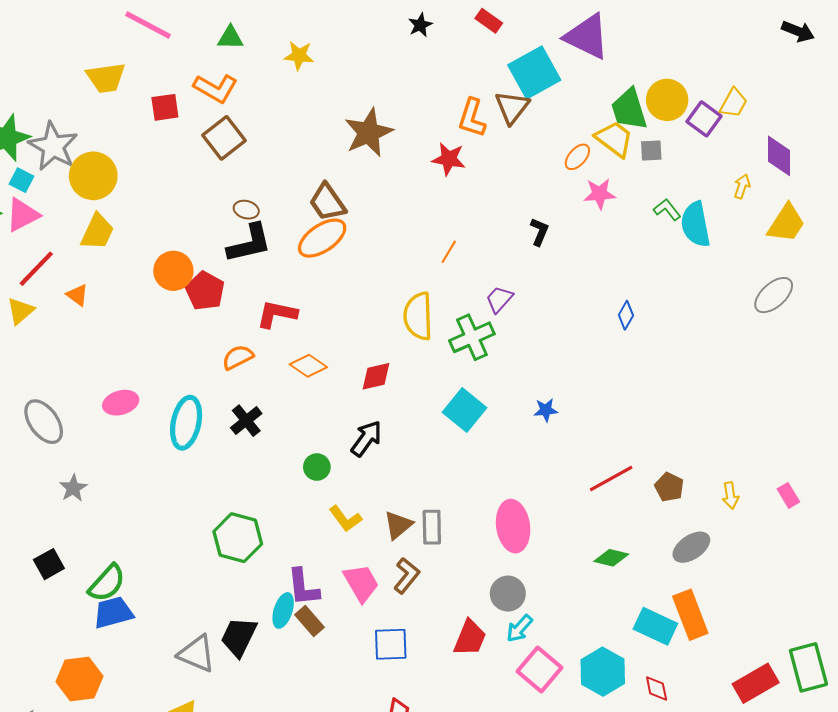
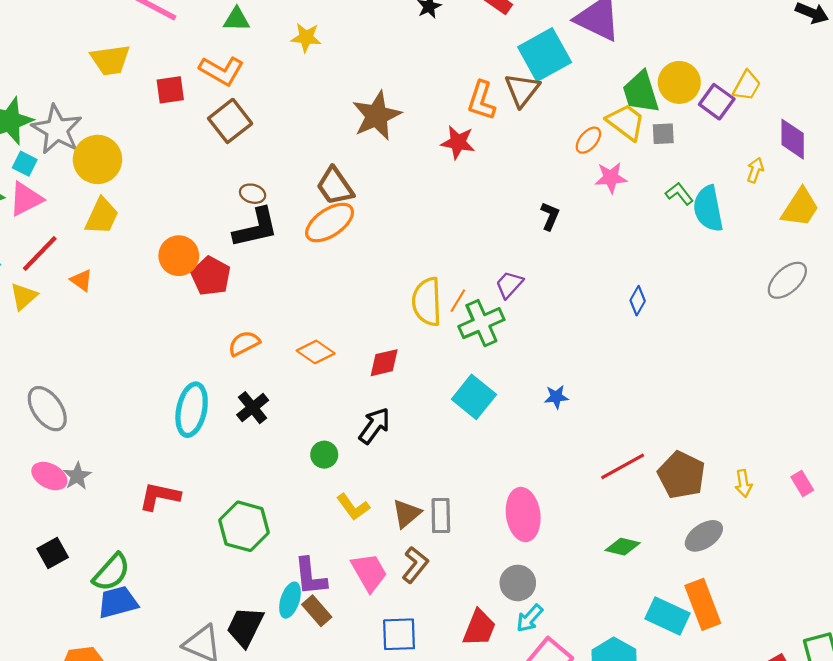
orange line: (449, 252) -> (458, 301), moved
red L-shape: (277, 314) -> (160, 496), moved
pink ellipse: (121, 403) -> (49, 476), moved, turned 44
brown pentagon: (669, 487) -> (681, 475), size x1.6

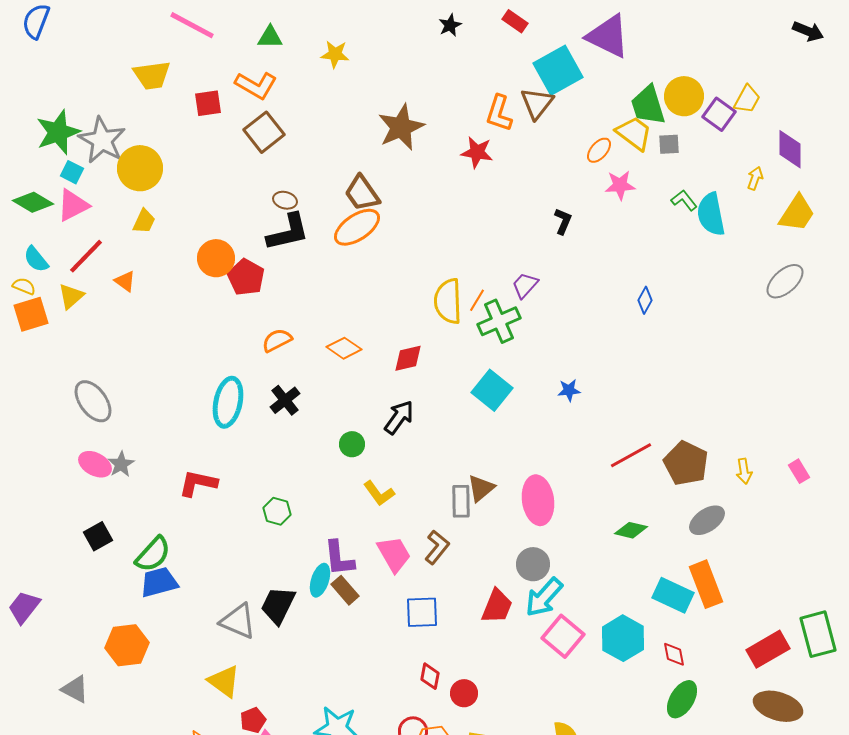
yellow trapezoid: (102, 216) -> (144, 221), size x0.7
brown triangle: (407, 513) -> (481, 488), moved
green hexagon: (244, 526) -> (277, 511), size x0.6
cyan arrow: (530, 618) -> (544, 597), size x1.5

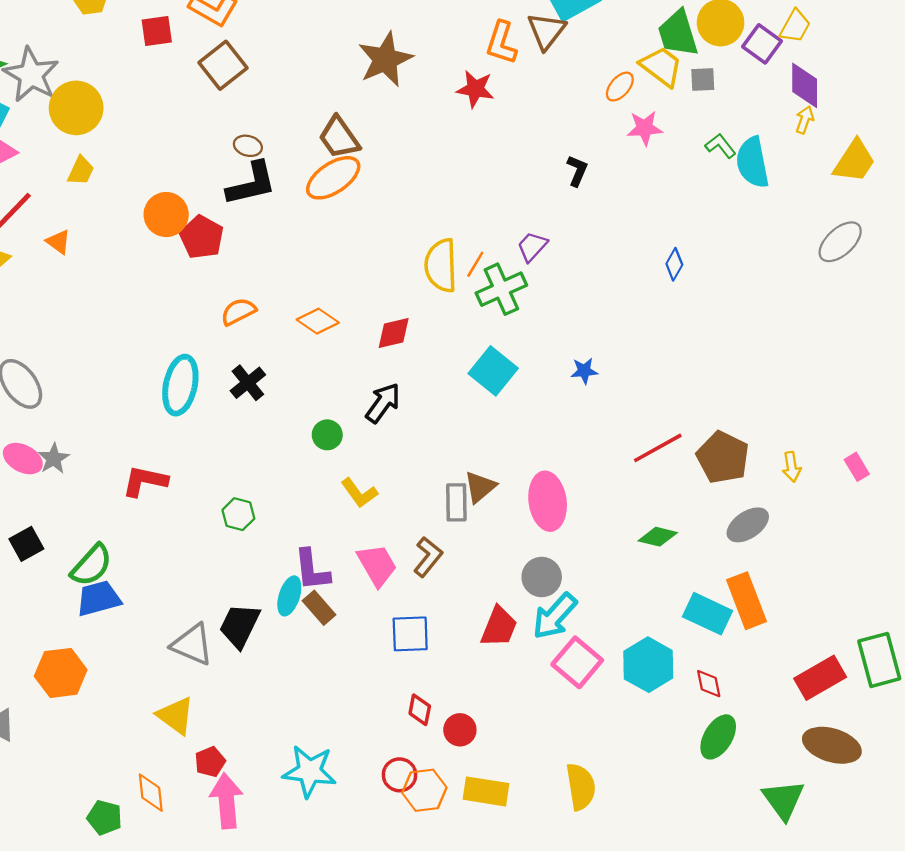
purple diamond: (790, 149) -> (805, 85), moved

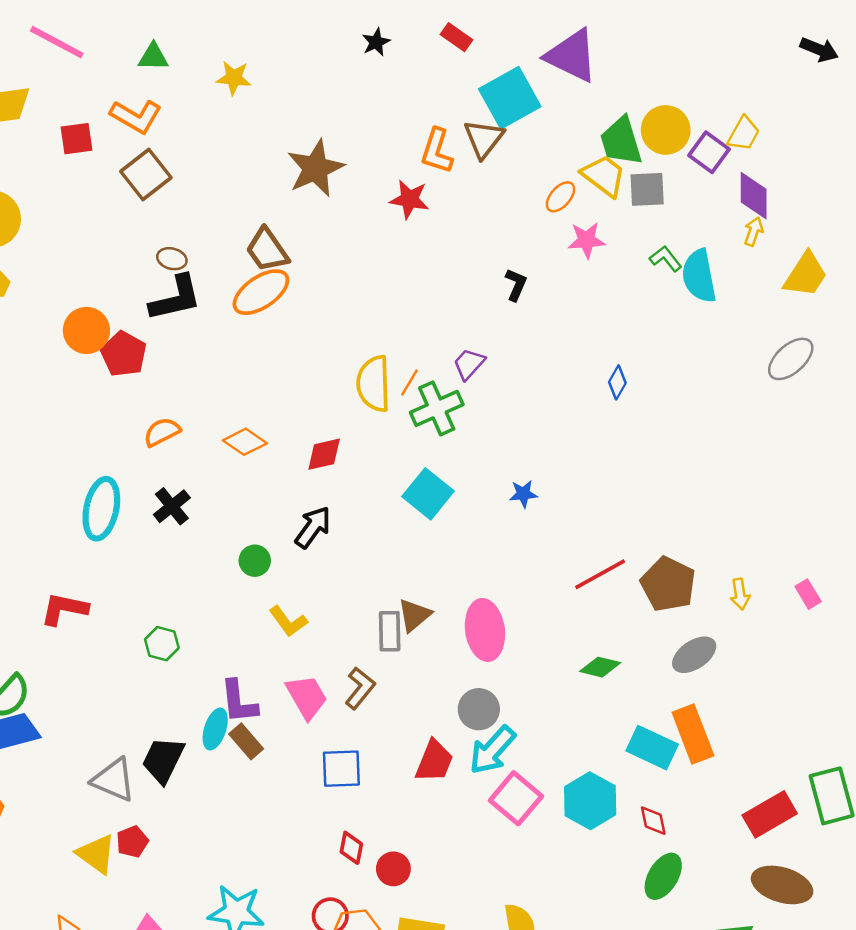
gray square: (703, 79) -> (647, 189), size x1.4
red pentagon: (210, 762) -> (132, 842), moved

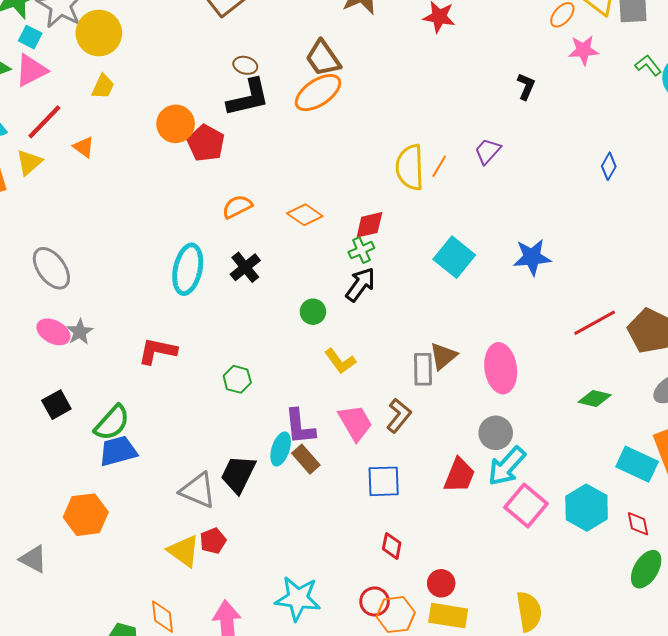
green cross: (437, 408) -> (361, 250), moved, size x0.6
blue star: (523, 494) -> (532, 257), size x1.6
red circle: (393, 869) -> (441, 583), moved

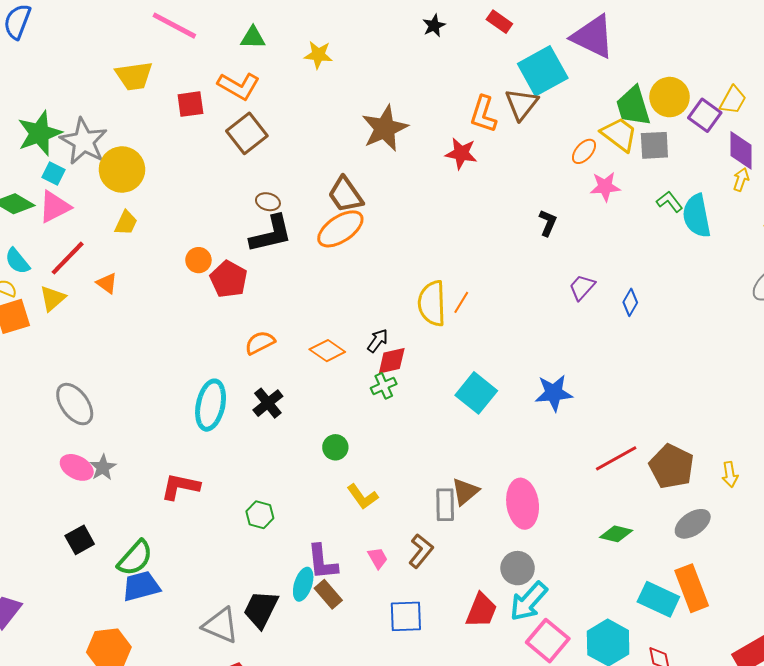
orange circle: (176, 124) -> (198, 260), size x0.7
purple trapezoid: (488, 151) -> (582, 287), moved
black arrow: (360, 284) -> (378, 341), moved, size x0.7
pink trapezoid: (355, 423) -> (378, 558), size x0.6

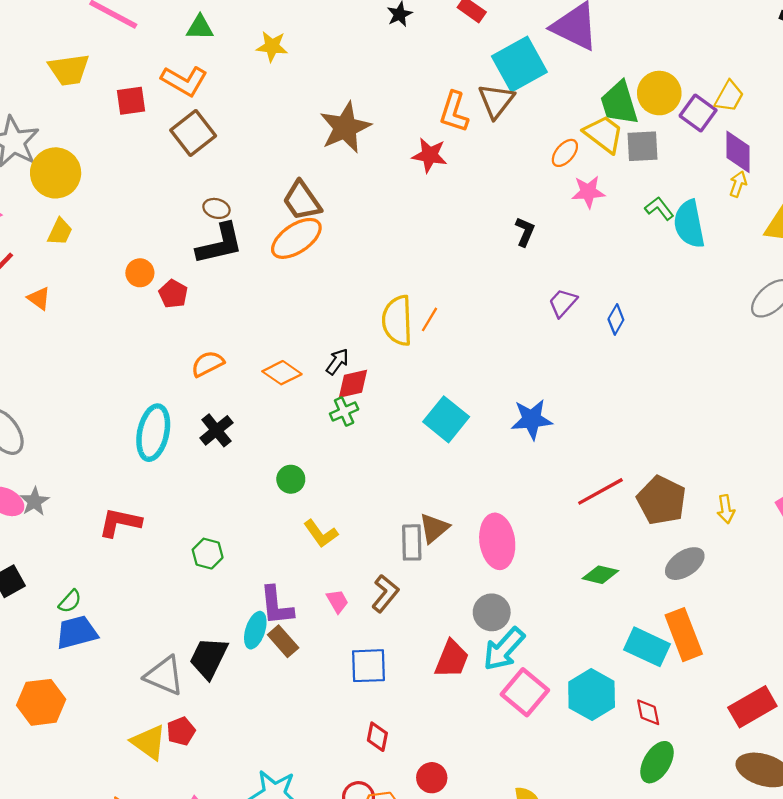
red pentagon: (229, 279) -> (173, 294), size x0.7
green semicircle: (135, 558) -> (70, 601), size x0.6

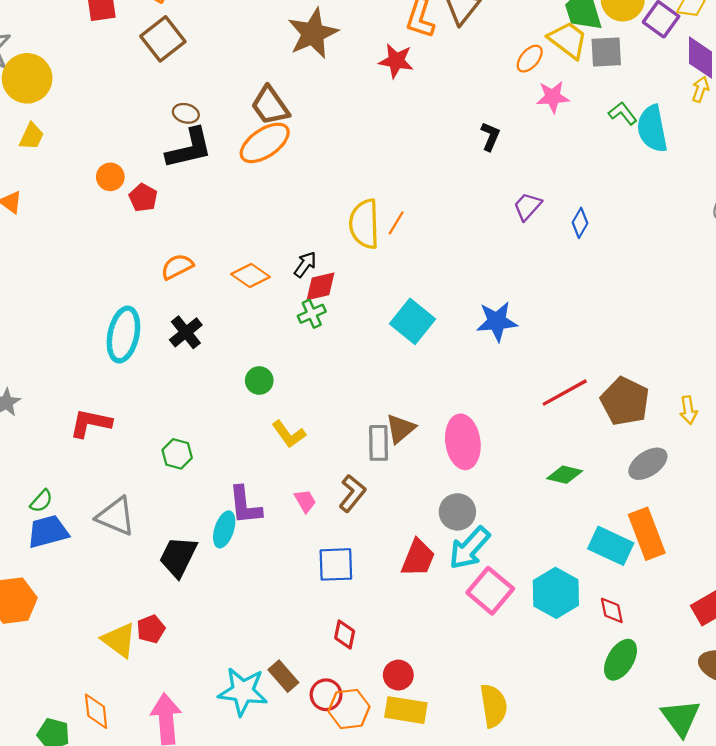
brown rectangle: (283, 641) -> (283, 676), moved
gray triangle: (164, 676) -> (116, 516), moved

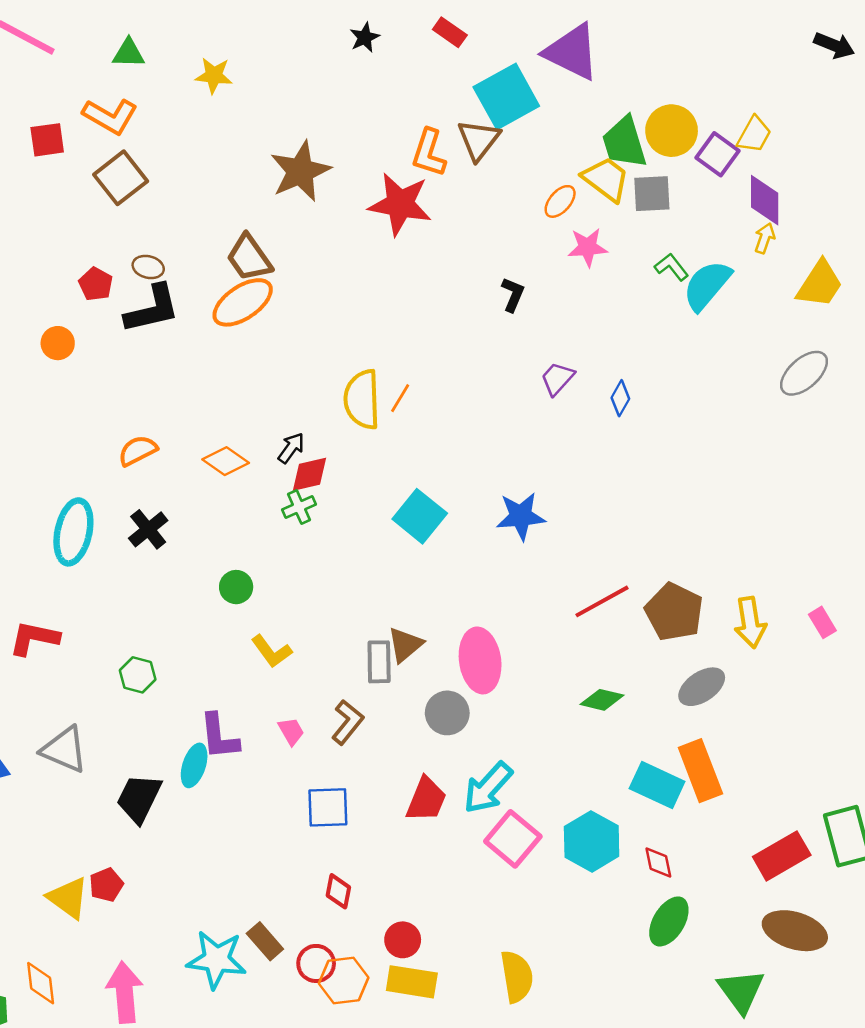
red star: (396, 61) -> (400, 204), size x1.5
cyan semicircle: (652, 129) -> (707, 285), turned 51
red pentagon: (143, 198) -> (96, 284), moved
yellow arrow: (688, 410) -> (750, 622), size x1.5
gray circle: (457, 512) -> (447, 713), moved

